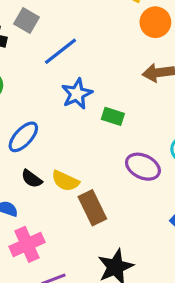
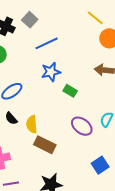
yellow semicircle: (65, 181) -> (32, 124), turned 48
brown rectangle: (92, 208) -> (45, 145), turned -50

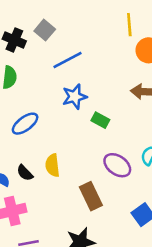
yellow line: (95, 18) -> (129, 25), turned 48
black semicircle: (11, 118) -> (25, 173), moved
brown rectangle: (45, 145) -> (91, 196), moved, turned 40

